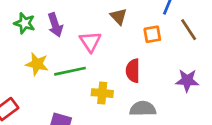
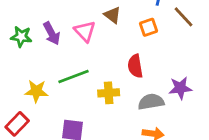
pink triangle: (90, 42) -> (85, 31), moved
yellow star: (37, 64) -> (36, 91), moved
purple star: (187, 80) -> (180, 88), moved

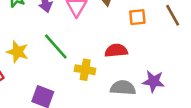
red semicircle: (135, 66) -> (116, 51), turned 80
green line: (74, 77) -> (56, 47), turned 56

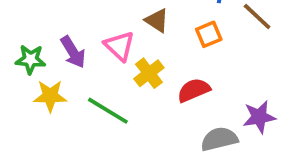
yellow star: (18, 52) -> (50, 96), moved
yellow cross: (85, 70) -> (149, 73), moved, turned -30

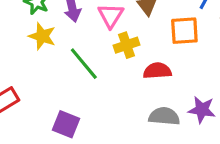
orange square: (209, 34) -> (184, 31), size x1.4

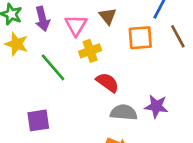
red semicircle: (157, 71) -> (107, 82), moved, turned 40
purple square: (66, 124) -> (38, 120), turned -30

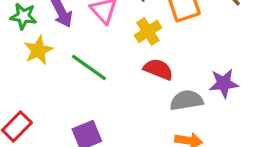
yellow star: (17, 44) -> (38, 50), turned -30
yellow cross: (90, 51) -> (148, 31), moved

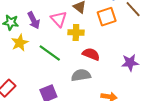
yellow cross: (148, 31) -> (76, 32), moved, turned 35
gray semicircle: (186, 100) -> (81, 75), moved

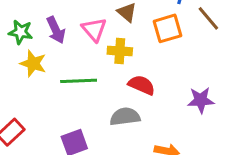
yellow star: (20, 43) -> (33, 64), turned -30
green line: (50, 53) -> (79, 81), turned -40

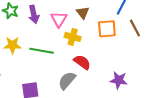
yellow star: (33, 64) -> (12, 45), moved, turned -30
gray semicircle: (125, 117) -> (67, 80), turned -54

